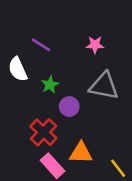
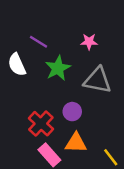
green star: (50, 85) -> (58, 68), moved, size x1.5
purple circle: (69, 107) -> (72, 112), moved

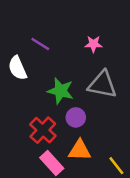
green star: (58, 68) -> (61, 91), moved, turned -30

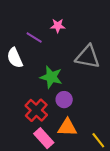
pink star: (93, 44) -> (58, 26), moved
gray triangle: (102, 85) -> (88, 57), moved

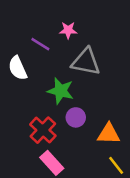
gray triangle: (88, 57) -> (86, 62), moved
orange triangle: (67, 127) -> (109, 134), moved

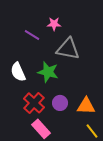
white semicircle: (18, 68) -> (18, 72), moved
purple circle: (76, 117) -> (60, 103), moved

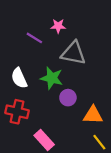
red cross: (34, 103) -> (17, 112), moved, turned -30
purple circle: (60, 103) -> (68, 98), moved

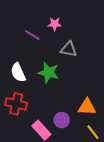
gray triangle: (73, 53) -> (69, 49), size x0.7
purple circle: (68, 98) -> (62, 120), moved

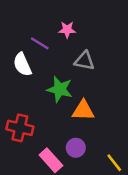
white semicircle: (18, 72) -> (22, 64), moved
orange triangle: (87, 107) -> (83, 110), moved

